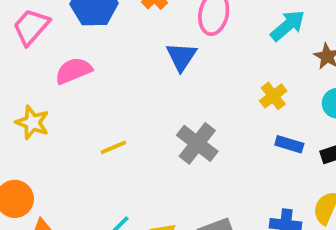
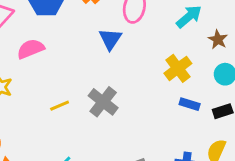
yellow cross: (273, 96) -> (178, 68), size x1.4
gray cross: (197, 143) -> (103, 102), moved

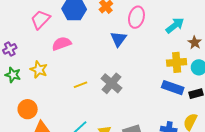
yellow cross: (178, 68) -> (177, 62), moved, turned 30
blue rectangle: (190, 104) -> (173, 88), size x1.5

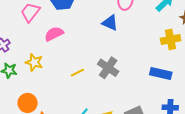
blue triangle: (118, 39) -> (110, 23), turned -36
blue rectangle: (173, 88) -> (161, 74), moved

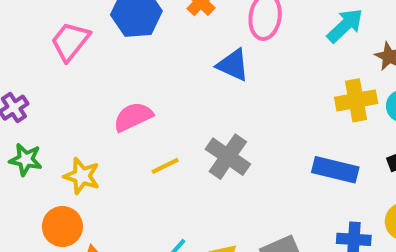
pink semicircle: (54, 34) -> (133, 117), moved
yellow star: (34, 62) -> (82, 176), moved

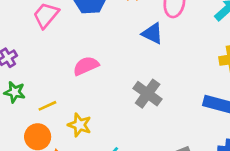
yellow line: (165, 166) -> (47, 106), moved
yellow star: (82, 176) -> (80, 125), moved

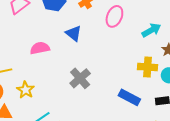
blue triangle: (152, 33) -> (74, 33), moved

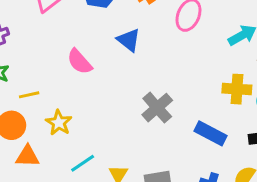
pink semicircle: (40, 48) -> (80, 62), turned -120
gray cross: (80, 78) -> (157, 108), moved

